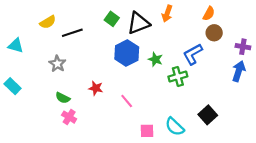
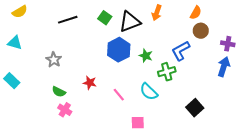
yellow semicircle: (48, 22) -> (20, 12), moved
black line: (72, 33) -> (68, 20), moved
cyan semicircle: (175, 127) -> (149, 92), moved

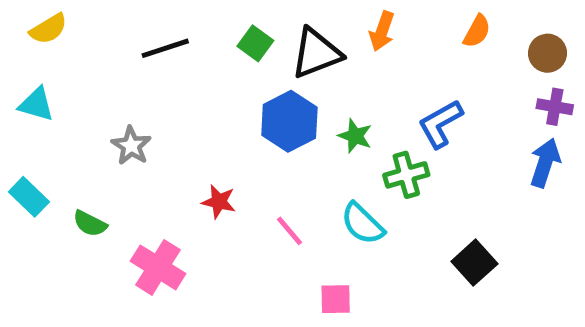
brown circle: (201, 31) -> (547, 53), moved
green semicircle: (59, 92) -> (90, 224), moved
pink cross: (65, 110) -> (158, 267), size x1.5

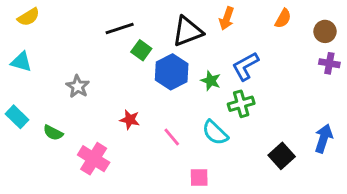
green square: (255, 43) -> (141, 50), moved
black line: (165, 48) -> (120, 29), moved
blue L-shape: (440, 124) -> (245, 66), moved
blue arrow: (545, 163) -> (324, 138), moved

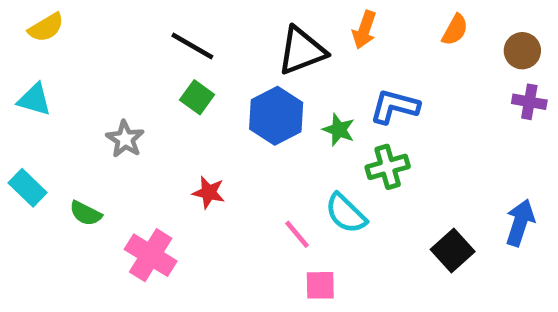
black line: (120, 29) -> (192, 46), turned 48
green square: (141, 50) -> (197, 97), moved
blue L-shape: (245, 66) -> (395, 106), turned 44
pink line: (172, 137) -> (297, 234), moved

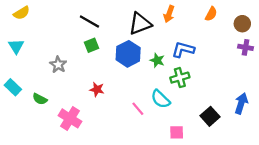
green square: (197, 97) -> (92, 45), turned 32
cyan triangle: (34, 99) -> (16, 46), turned 42
pink square: (320, 285) -> (177, 132), moved

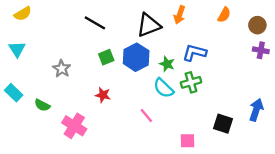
green square: (92, 45) -> (106, 57), moved
cyan semicircle: (160, 99) -> (164, 88), moved
black square: (210, 116) -> (223, 124), turned -30

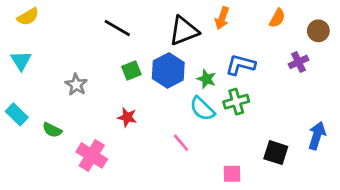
purple cross: (261, 50) -> (299, 62), moved, turned -35

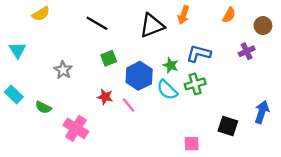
yellow semicircle: (28, 17) -> (41, 14), moved
blue hexagon: (168, 70) -> (139, 76), moved
pink line: (181, 143) -> (129, 105), moved

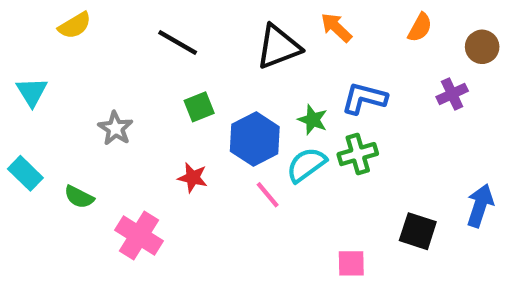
orange arrow: (183, 15) -> (336, 28), turned 114
cyan semicircle: (167, 90) -> (306, 165), turned 100
pink line: (129, 105) -> (268, 195), moved

